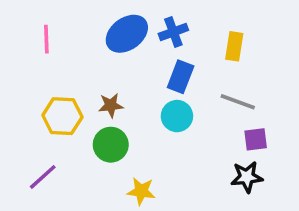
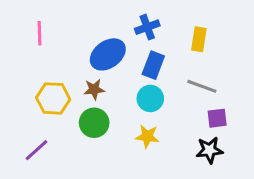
blue ellipse: (127, 34) -> (108, 54), moved
yellow star: (141, 191) -> (147, 136), moved

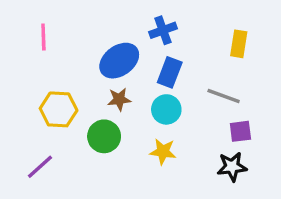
yellow rectangle: (199, 39) -> (239, 44), moved
brown star: (94, 89) -> (119, 99), moved

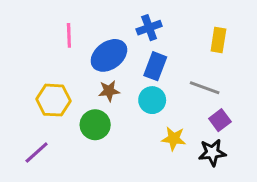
pink line: (43, 37) -> (69, 35), moved
purple square: (240, 131) -> (220, 120), turned -30
yellow star: (163, 152) -> (174, 139), moved

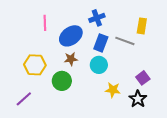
gray line: (205, 88) -> (125, 41), moved
black star: (212, 152) -> (138, 99), turned -30

